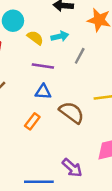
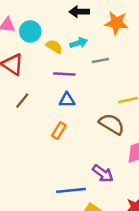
gray line: (80, 56) -> (100, 61), turned 56
brown semicircle: (72, 112) -> (112, 124), moved

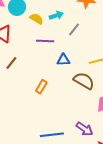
gray line: (100, 61) -> (74, 30), turned -40
blue triangle: (67, 100) -> (63, 60), moved
purple arrow: (103, 173) -> (84, 129), moved

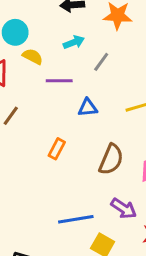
yellow semicircle: (36, 19) -> (33, 57), moved
brown semicircle: (84, 81) -> (111, 159), moved, turned 85

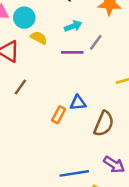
purple line: (59, 81) -> (72, 52), moved
blue triangle: (88, 108) -> (78, 103), moved

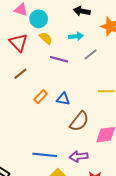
purple line: (72, 52) -> (59, 59), moved
orange rectangle: (59, 115) -> (41, 97), moved
purple arrow: (114, 165) -> (79, 156), turned 126

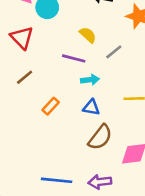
cyan arrow: (76, 36) -> (90, 80), moved
yellow semicircle: (46, 38) -> (88, 35), moved
blue triangle: (63, 99) -> (91, 107), moved

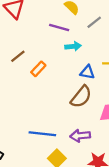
brown line: (25, 77) -> (18, 56), moved
blue triangle: (91, 107) -> (87, 72), moved

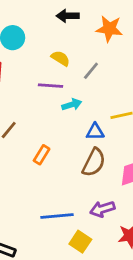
orange rectangle: (38, 69) -> (42, 155), moved

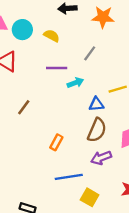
yellow semicircle: (60, 58) -> (52, 36), moved
orange rectangle: (42, 155) -> (56, 142), moved
purple arrow: (102, 209) -> (101, 158), moved

